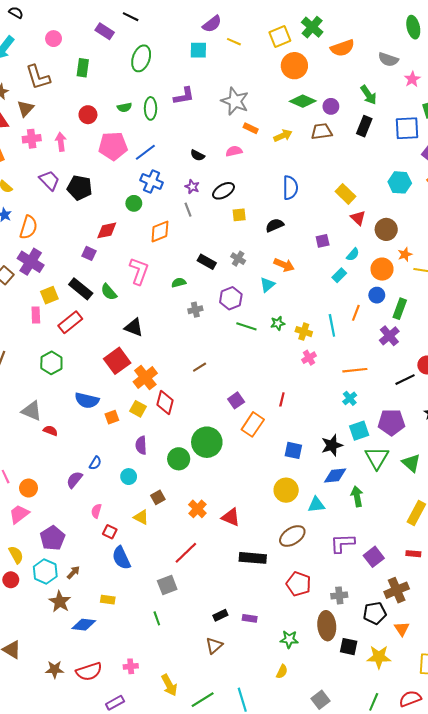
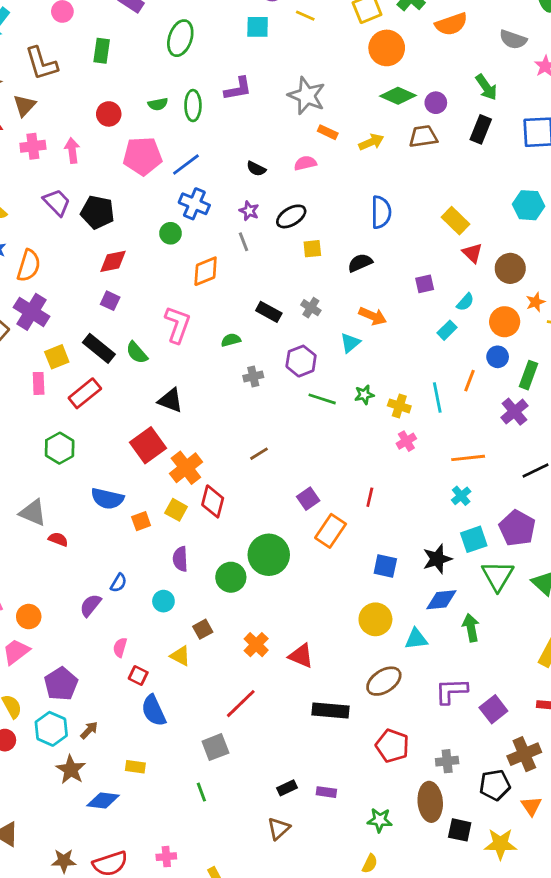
red diamond: (107, 230) -> (113, 261), moved
purple pentagon: (391, 422) -> (517, 528), turned 30

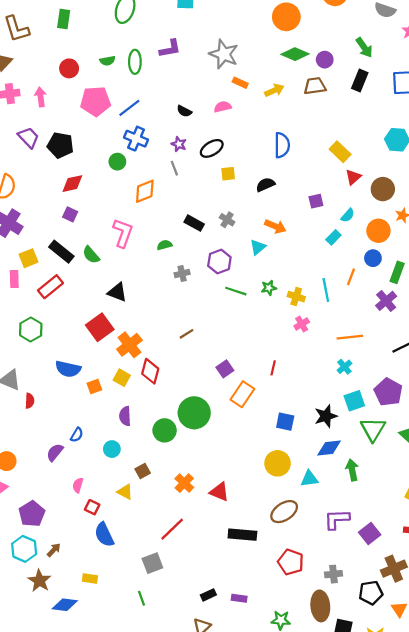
red triangle: (472, 253) -> (353, 177), turned 35
red semicircle: (58, 539) -> (30, 401), turned 72

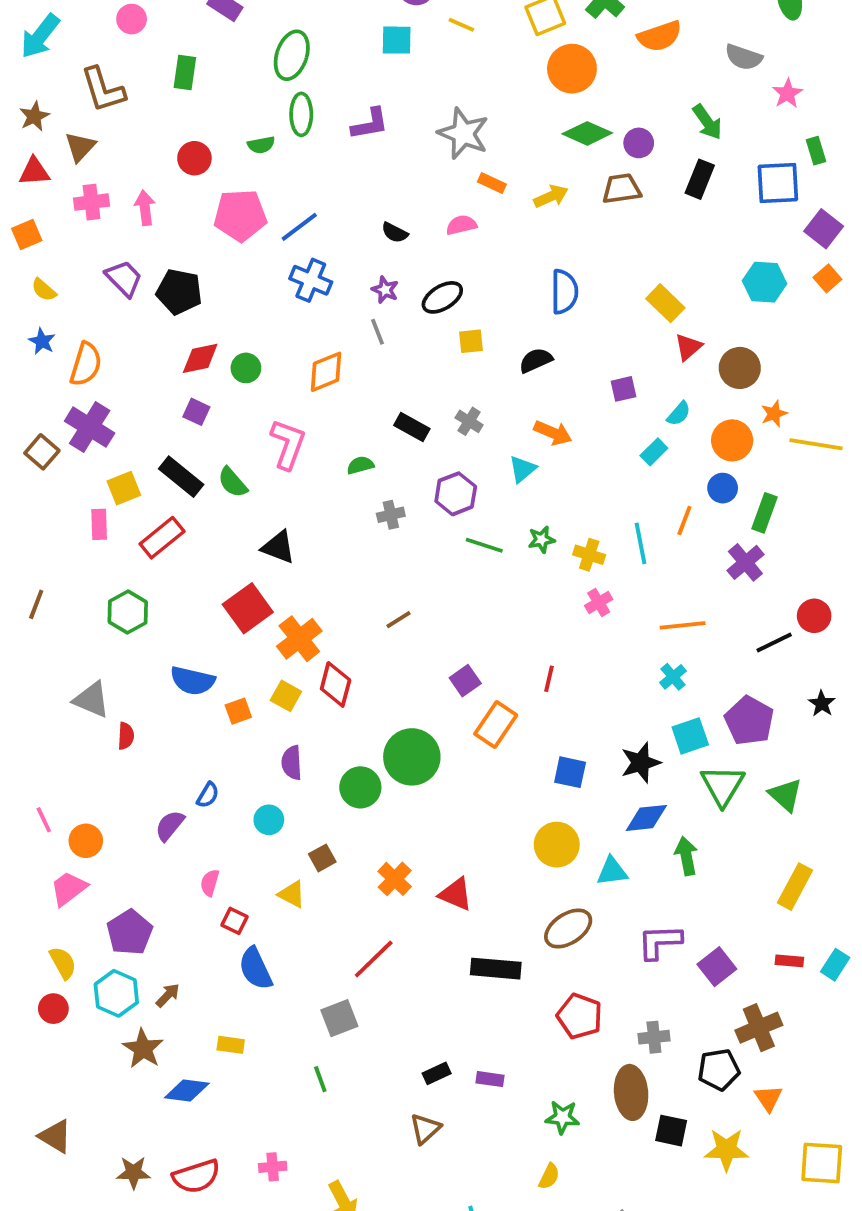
green ellipse: (135, 62) -> (301, 114), moved
green circle: (117, 162) -> (246, 368), moved

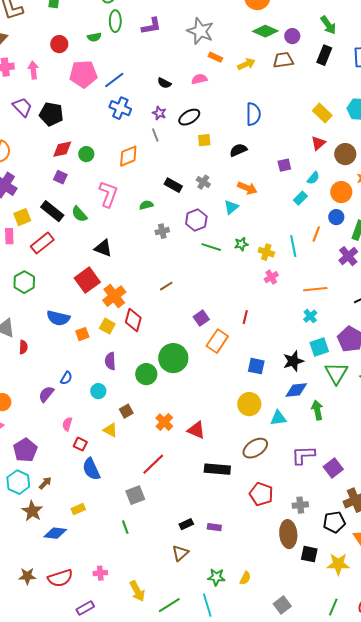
yellow rectangle: (665, 303) -> (322, 113), moved
yellow rectangle: (231, 1045) -> (78, 509), turned -32
green star: (562, 1117) -> (216, 577), moved

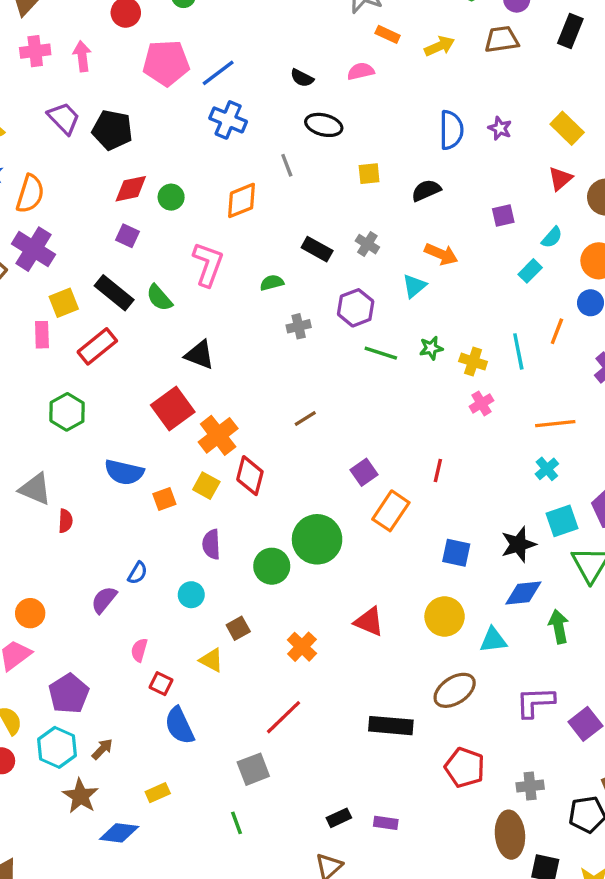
purple star: (159, 113) -> (500, 128), moved
black ellipse: (189, 117) -> (324, 125), moved, turned 45
red triangle: (196, 430) -> (369, 622), moved

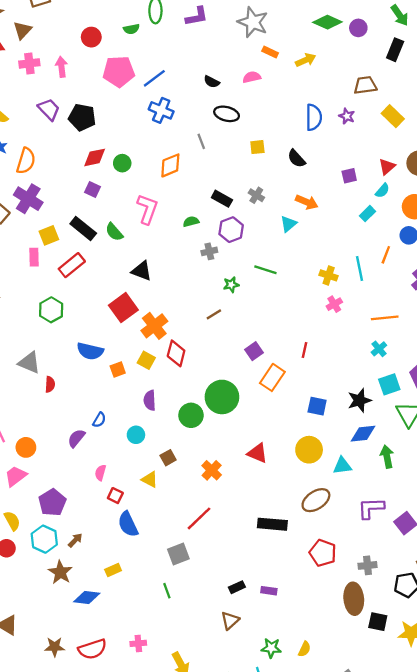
brown trapezoid: (502, 39) -> (365, 85), moved
red triangle: (560, 179) -> (387, 167), moved
black semicircle: (426, 190) -> (296, 159), turned -108
purple hexagon: (356, 308) -> (231, 230), moved
green star: (431, 348) -> (231, 285), moved

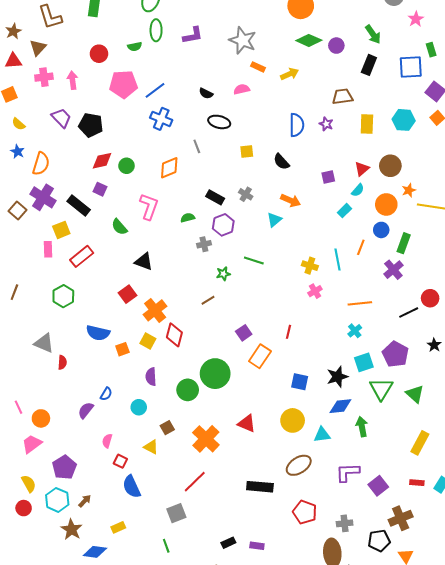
yellow rectangle: (393, 116) -> (367, 124), turned 48
black rectangle: (83, 228) -> (79, 205), moved
red square: (123, 308) -> (128, 294), size x0.7
orange cross: (212, 470) -> (206, 439), size x1.5

